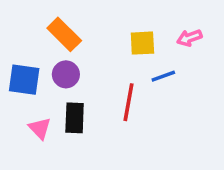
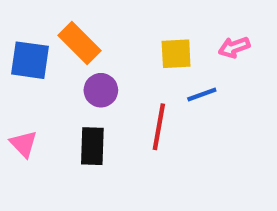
purple circle: (66, 74) -> (101, 90), moved
blue square: (24, 80) -> (30, 60), moved
pink triangle: (40, 128) -> (24, 144), moved

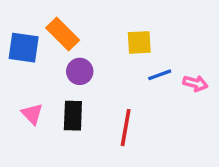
pink arrow: (234, 47) -> (195, 83), moved, turned -145
red line: (159, 127) -> (126, 128), moved
pink triangle: (24, 144) -> (32, 114), moved

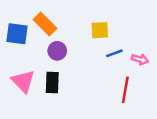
pink triangle: (32, 114) -> (23, 81), size x1.5
red line: (126, 128) -> (125, 90), moved

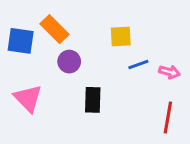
black rectangle: (52, 82) -> (93, 100), moved
red line: (125, 90) -> (168, 117), moved

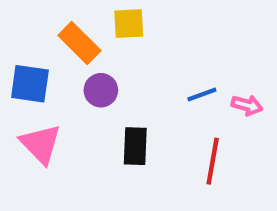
yellow square: (121, 36) -> (129, 24), moved
blue square: (21, 41) -> (30, 84), moved
red line: (168, 117) -> (213, 161), moved

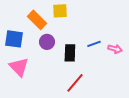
black rectangle: (135, 146) -> (70, 53), moved
red line: (213, 161) -> (75, 83), moved, turned 30

